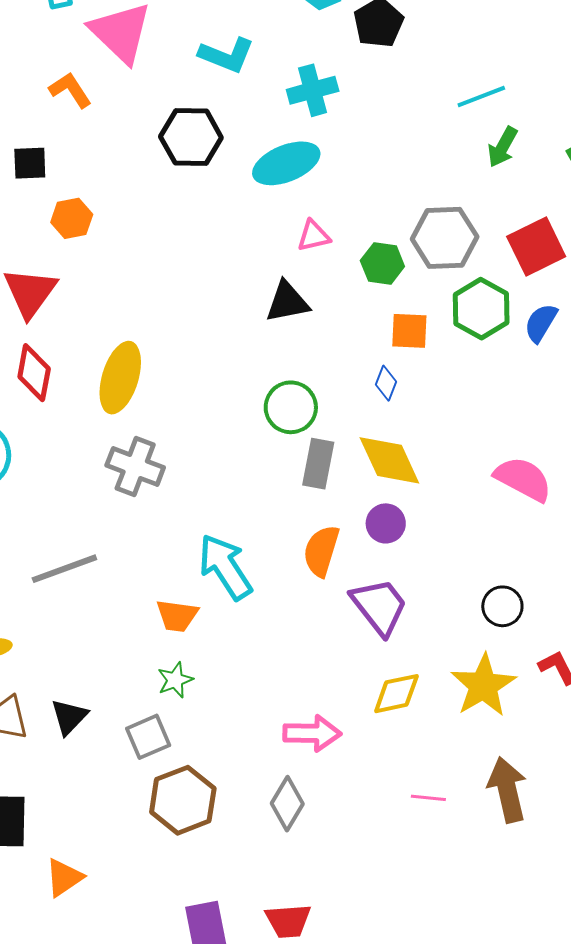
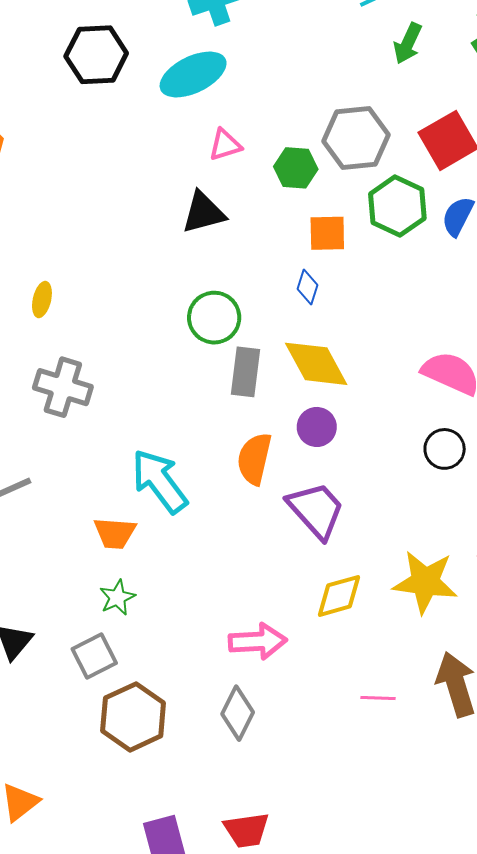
yellow ellipse: (120, 378) -> (42, 300), size x0.5
black circle: (502, 606) -> (445, 449), moved
yellow star: (483, 685) -> (425, 582), turned -30

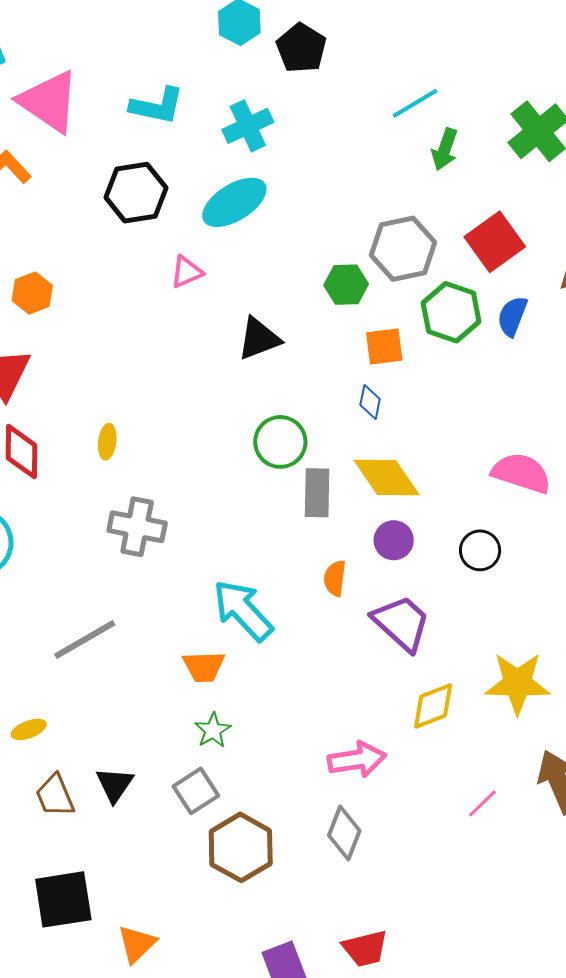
pink triangle: (225, 145) -> (187, 272), moved
black circle: (445, 449) -> (480, 550), moved
orange semicircle: (254, 459) -> (335, 578), size x0.7
pink line: (378, 698) -> (482, 803), turned -40

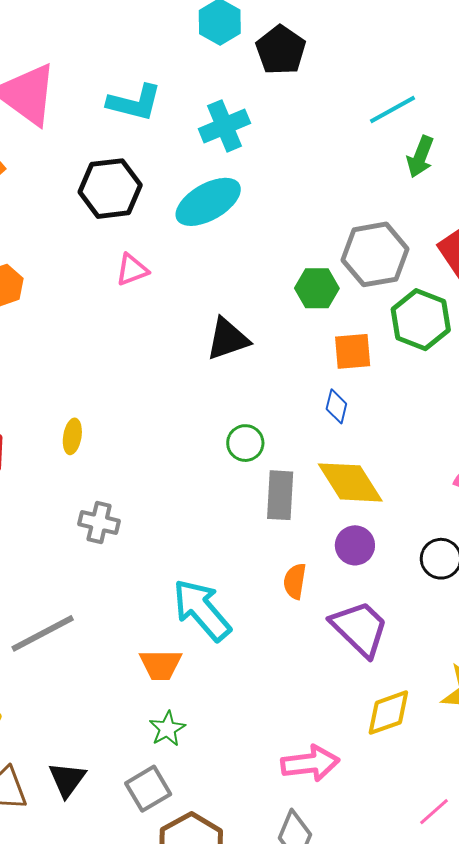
pink triangle: (187, 272) -> (132, 270), moved
green circle: (280, 442) -> (245, 443), size x0.7
gray cross: (137, 527) -> (99, 523), size x0.7

